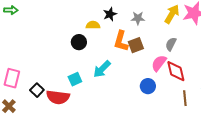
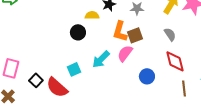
gray semicircle: (171, 44) -> (170, 34), turned 120
pink semicircle: (159, 63) -> (125, 53), moved
red semicircle: (58, 97) -> (57, 87), turned 35

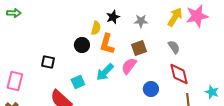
yellow semicircle: (92, 15) -> (96, 28), turned 104
orange L-shape: (120, 31) -> (107, 44), moved
black square: (36, 80) -> (48, 62), moved, turned -32

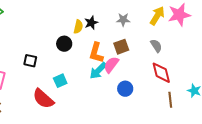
black star: (113, 17) -> (91, 23), moved
orange L-shape: (107, 44) -> (96, 53), moved
cyan arrow: (105, 72) -> (98, 71), moved
blue circle: (151, 89) -> (125, 89), moved

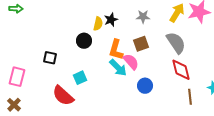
gray semicircle: (156, 46) -> (176, 43), size x1.6
pink semicircle: (111, 65) -> (131, 62), turned 102
cyan arrow: (98, 71) -> (118, 68), turned -90

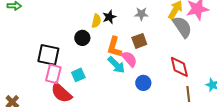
gray semicircle: (176, 43) -> (182, 27), moved
black square: (50, 58) -> (48, 55), size x1.6
pink rectangle: (17, 77) -> (53, 74), moved

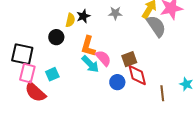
brown square: (139, 41) -> (129, 59), moved
red diamond: (179, 67) -> (137, 75), moved

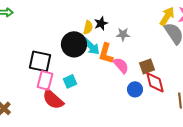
gray star: (115, 13) -> (123, 34), moved
black circle: (56, 37) -> (74, 44), size x1.6
cyan arrow: (90, 64) -> (91, 46), moved

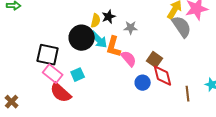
brown square: (147, 66) -> (155, 60), turned -35
pink rectangle: (45, 80) -> (53, 74), turned -66

